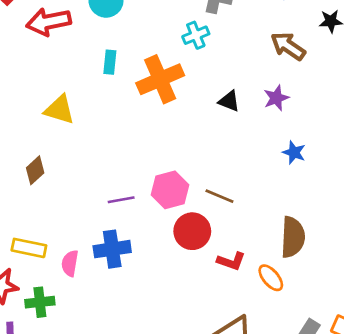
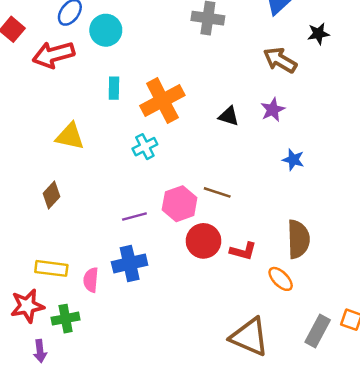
cyan cross: (196, 35) -> (145, 147), moved
brown line: (219, 196) -> (217, 192), moved
red L-shape: (231, 261) -> (243, 251), moved

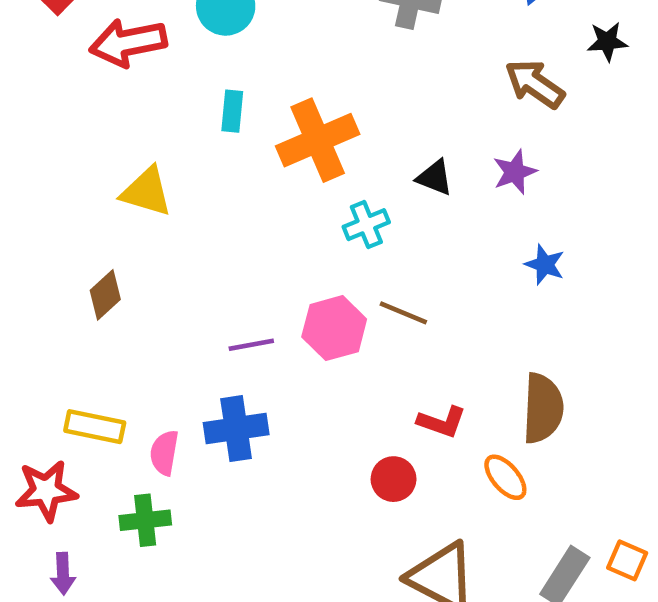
cyan cross: (145, 147) -> (366, 225), moved
red circle: (204, 241) -> (394, 479), moved, size x0.7
green cross: (66, 319) -> (145, 520), moved

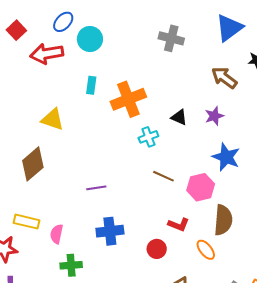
blue star: (545, 265) -> (226, 157), size x1.6
brown diamond: (105, 295) -> (33, 164), size x1.6
pink hexagon: (334, 328) -> (201, 187), moved
blue cross: (236, 429) -> (110, 231), moved
green cross: (145, 520) -> (71, 265), moved

